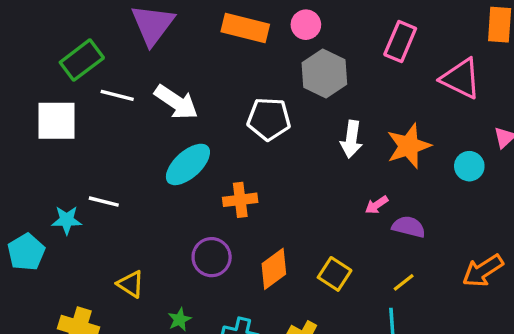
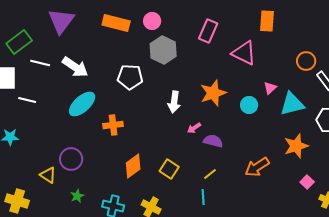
white arrow: (351, 139) -> (174, 102), moved
white line: (104, 202) -> (27, 100), moved
purple circle: (212, 257) -> (71, 159), moved

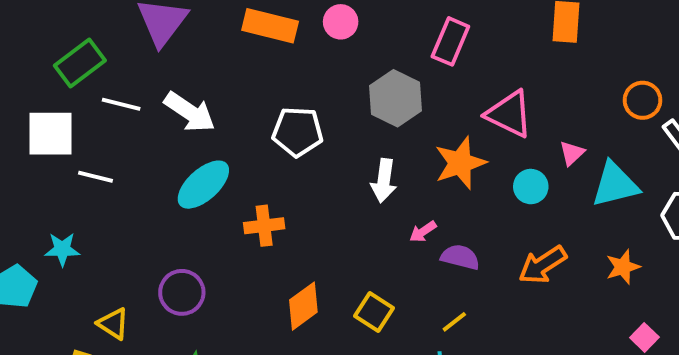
gray hexagon: (163, 50) -> (396, 98), moved
pink triangle: (244, 53) -> (509, 114), moved
orange star: (296, 146) -> (623, 267), size x0.7
orange arrow: (257, 167) -> (543, 265), moved
yellow triangle: (48, 175) -> (113, 324), moved

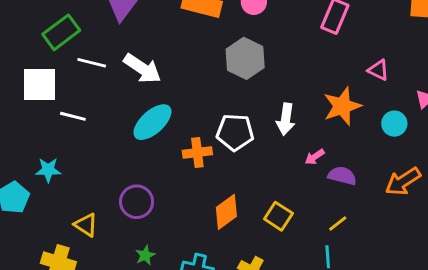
gray hexagon: (396, 98) -> (245, 58), moved
pink triangle: (509, 114) -> (378, 70), size x0.6
white pentagon: (297, 132) -> (235, 132), moved

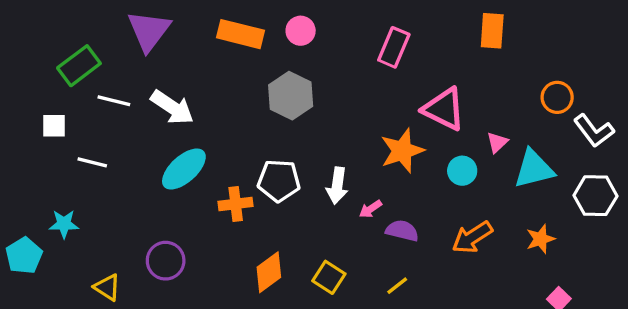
pink triangle: (378, 70) -> (444, 109), size x1.8
white square: (40, 84) -> (54, 126), size x0.6
white arrow: (286, 119) -> (337, 186), moved

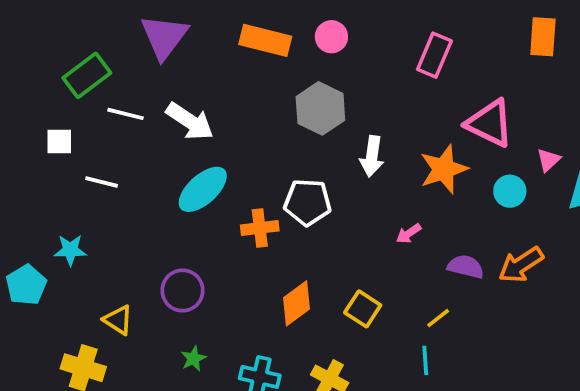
white arrow: (337, 186) -> (372, 156), moved
purple semicircle: (402, 231) -> (466, 267), moved

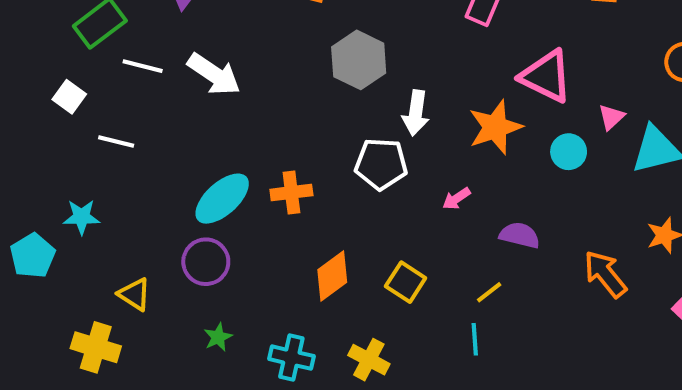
white square: (59, 142) -> (69, 97), turned 36
cyan ellipse: (203, 189) -> (222, 199), moved
white pentagon: (308, 202) -> (381, 164), moved
orange arrow: (521, 265) -> (605, 274), moved, turned 84

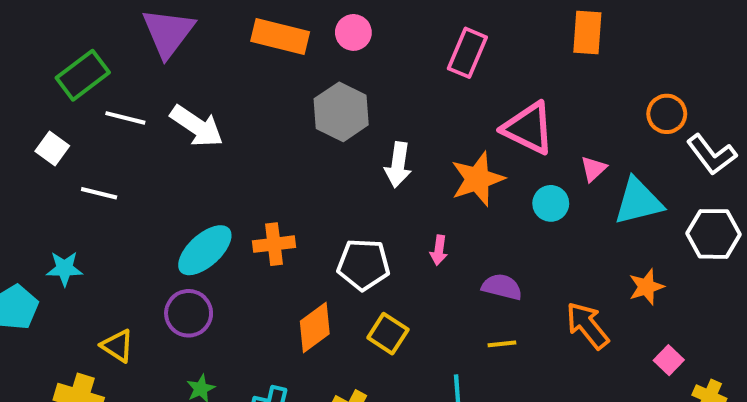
white pentagon: (381, 164) -> (364, 264), moved
pink arrow: (456, 199) -> (439, 250), turned -48
yellow line: (489, 292) -> (502, 344), moved, turned 32

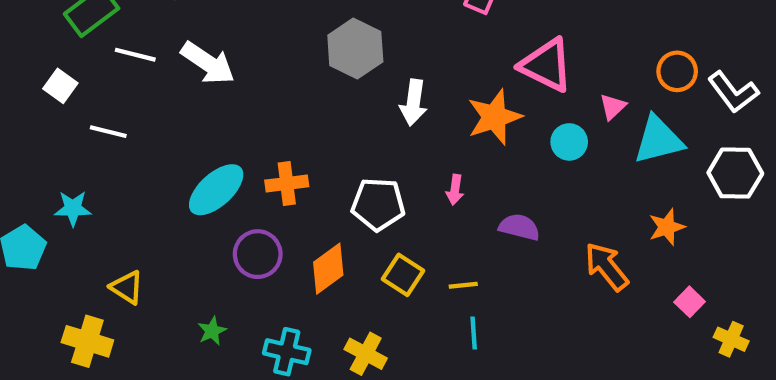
orange circle: (667, 114) -> (677, 71), moved
purple circle: (189, 313) -> (258, 254), moved
yellow line: (502, 344) -> (463, 285), moved

